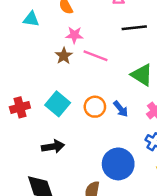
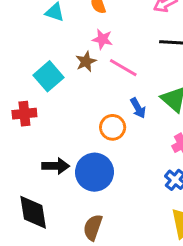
cyan square: (58, 104) -> (49, 76), moved
blue arrow: (121, 109) -> (138, 108), moved
blue circle: (118, 164) -> (94, 172), moved

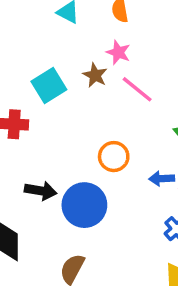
brown star: (86, 62) -> (95, 75), turned -30
blue arrow: (138, 108) -> (162, 179), moved, turned 108

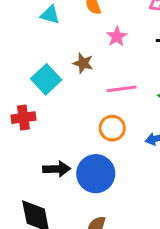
pink star: (118, 52) -> (117, 37), moved, turned 30
pink line: (137, 89) -> (121, 89), moved, turned -36

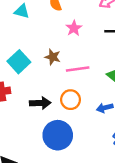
brown star: (83, 63) -> (53, 57), moved
black arrow: (57, 169) -> (40, 103), moved

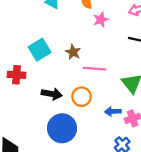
pink star: (74, 28) -> (101, 20), moved

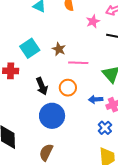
pink star: (101, 20) -> (93, 21), moved
black arrow: (52, 94) -> (42, 86), turned 60

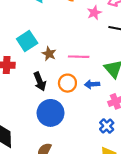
brown star: (59, 49) -> (49, 54), moved
blue arrow: (96, 99) -> (92, 84), moved

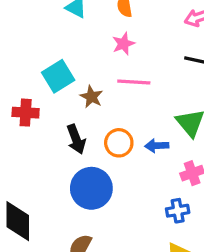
pink star: (94, 13) -> (123, 44), moved
pink line: (79, 57) -> (134, 82), moved
blue cross: (107, 126) -> (178, 211), turned 32

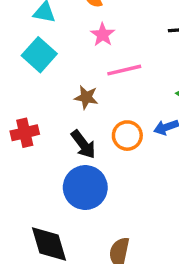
cyan square: (58, 76) -> (39, 55), moved
blue circle: (91, 188) -> (85, 188), moved

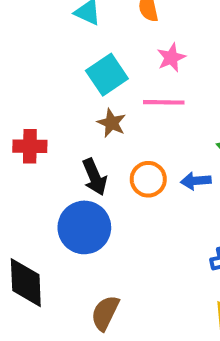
pink star: (103, 35) -> (171, 58), moved
cyan square: (39, 55) -> (107, 75), moved

